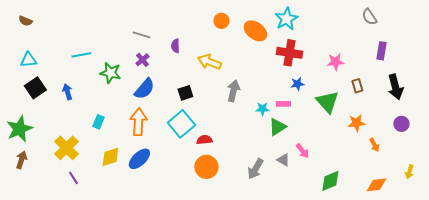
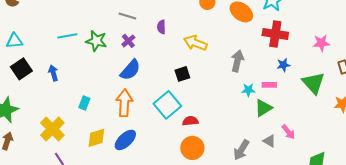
green star: (110, 73) -> (96, 41), moved
gray arrow: (233, 91) -> (237, 61), moved
black square: (185, 93) -> (182, 74), moved

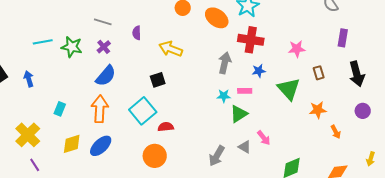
gray arrow: (237, 61) -> (225, 63), moved
orange circle: (192, 148) -> (155, 156), moved

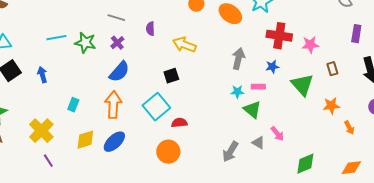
red cross: (251, 40) -> (279, 36), moved
green triangle: (239, 114) -> (252, 110), turned -48

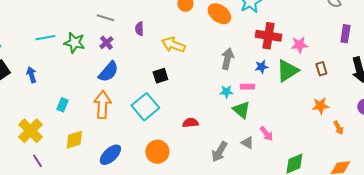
green triangle: (302, 85) -> (287, 71), moved, turned 40
red semicircle: (179, 123) -> (190, 123), moved
blue ellipse: (114, 142) -> (110, 155), moved

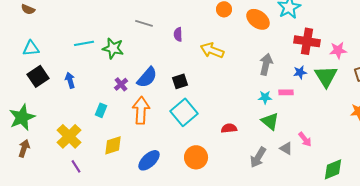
purple cross: (106, 43) -> (121, 84), moved
green triangle: (287, 71) -> (326, 76), turned -30
black square: (160, 76) -> (180, 81), moved
green triangle: (241, 110) -> (270, 121), moved

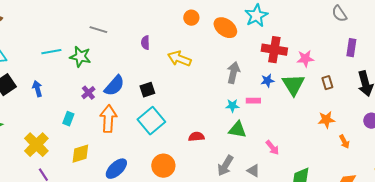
gray line: (144, 23) -> (98, 30), moved
green triangle: (270, 121) -> (237, 130), turned -30
gray triangle: (286, 148) -> (253, 171), moved

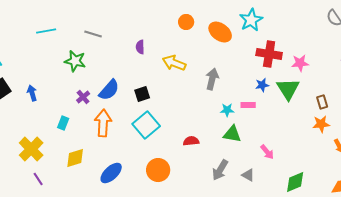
cyan line: (51, 52) -> (46, 31), moved
gray arrow: (233, 73) -> (212, 79), moved
brown rectangle: (327, 83) -> (322, 102), moved

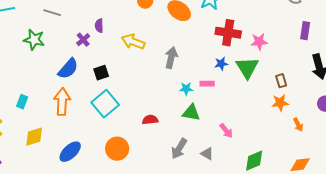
purple cross: (83, 97) -> (83, 40), moved

